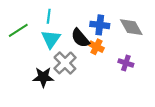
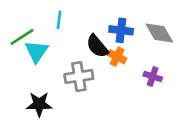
cyan triangle: (51, 39) -> (37, 51), moved
gray cross: (65, 63) -> (79, 77), turned 35
black star: (43, 77) -> (39, 104), moved

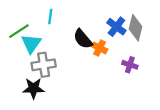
blue cross: (121, 30) -> (116, 27), moved, turned 30
gray diamond: (159, 33) -> (135, 28), turned 45
gray cross: (79, 77) -> (44, 65), moved

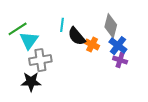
cyan line: (50, 17) -> (62, 25), moved
blue cross: (116, 27) -> (118, 46), moved
gray diamond: (135, 28) -> (111, 26), moved

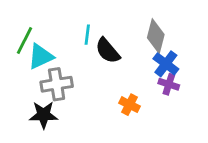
green line: (18, 29) -> (25, 40), turned -30
cyan triangle: (29, 40) -> (41, 57), turned 30
orange cross: (92, 45) -> (129, 105), moved

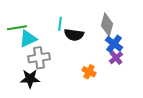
green line: (25, 40) -> (17, 28), turned 54
black semicircle: (108, 51) -> (74, 35), turned -42
purple cross: (169, 84) -> (116, 58), turned 32

